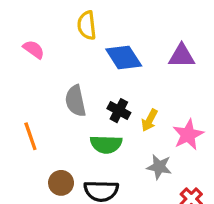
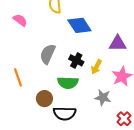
purple triangle: (182, 56) -> (118, 43), moved
gray semicircle: (75, 101) -> (48, 54), turned 36
brown circle: (61, 183) -> (44, 99), moved

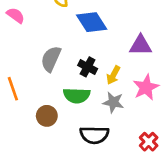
gray star: (103, 98) -> (113, 102), moved
black semicircle: (65, 113) -> (94, 135), moved

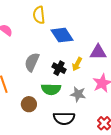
yellow arrow: (113, 75) -> (77, 64), moved

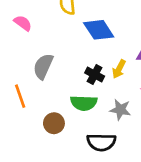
gray semicircle: (32, 62) -> (43, 66), moved

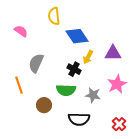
yellow arrow: (119, 69) -> (88, 57), moved

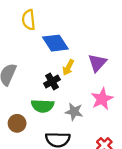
purple triangle: (113, 53) -> (97, 63), turned -48
black cross: (74, 69) -> (52, 81), turned 32

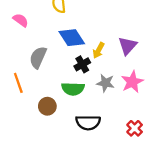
blue diamond: (55, 43) -> (72, 38), moved
gray star: (74, 112) -> (105, 83), moved

